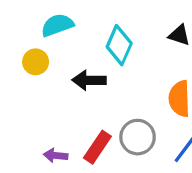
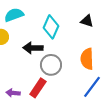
gray circle: (138, 137) -> (51, 65), moved

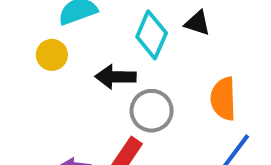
black triangle: (87, 21) -> (197, 23), moved

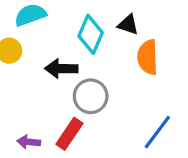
orange semicircle: (223, 99) -> (148, 57), moved

